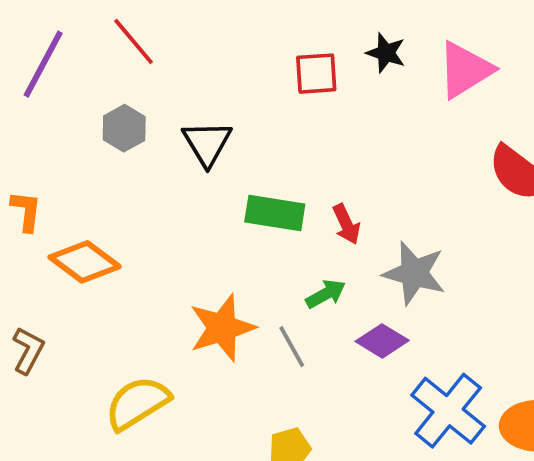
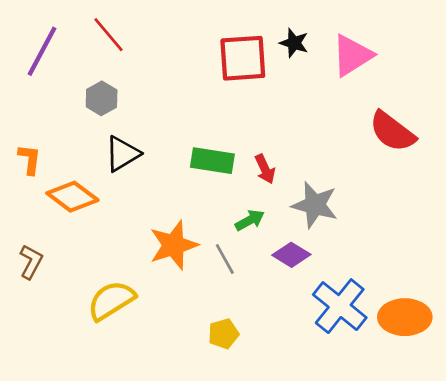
red square: (316, 74) -> (243, 58), size x1.5
black triangle: (207, 143) -> (122, 154), moved, turned 30

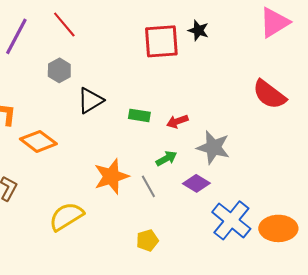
pink triangle: (352, 55) -> (274, 22), moved
black triangle: (122, 154) -> (90, 100), moved
green rectangle: (212, 161) -> (139, 115), size x0.7
red arrow: (265, 169) -> (177, 121), turned 95

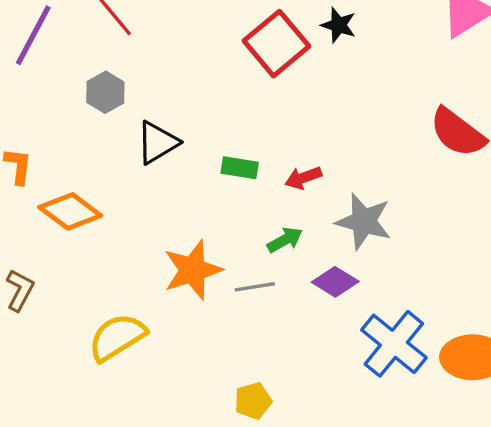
red square: (161, 41) -> (276, 44), turned -36
gray line: (148, 186) -> (255, 287), turned -70
yellow pentagon: (147, 240) -> (253, 401), moved

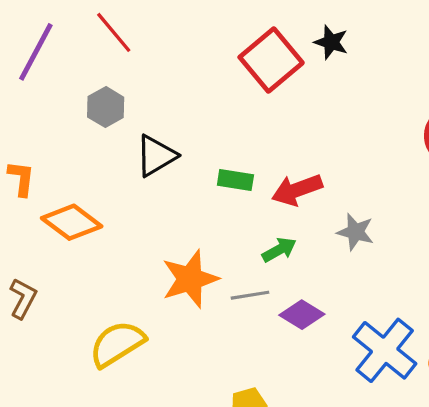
red arrow: (303, 178) -> (297, 190), size x1.4
gray star: (364, 221) -> (355, 232), size x0.7
purple diamond: (335, 282) -> (302, 315), moved

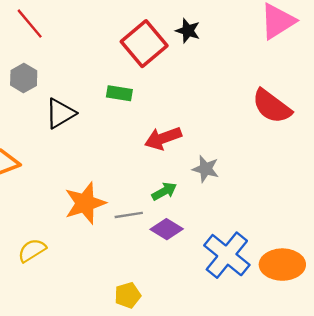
green rectangle: (235, 180) -> (119, 93), moved
green arrow: (279, 250) -> (164, 191), moved
yellow semicircle: (117, 344) -> (32, 250), size x0.7

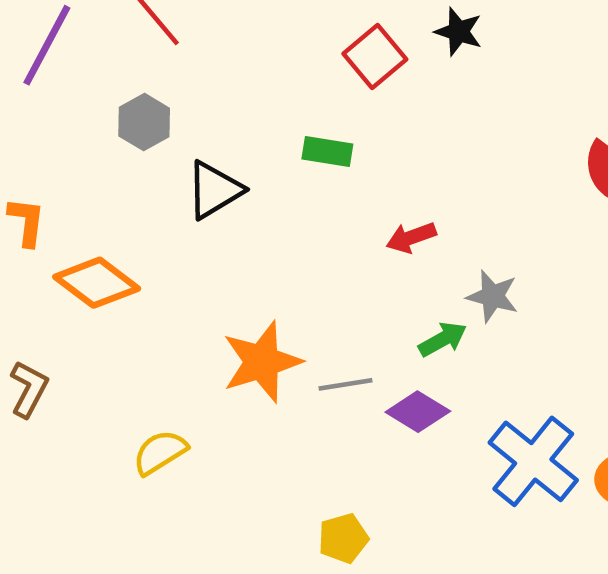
red square: (144, 44) -> (375, 56), size x0.7
red arrow: (163, 138) -> (411, 237), size x0.7
green arrow: (164, 191) -> (443, 339), moved

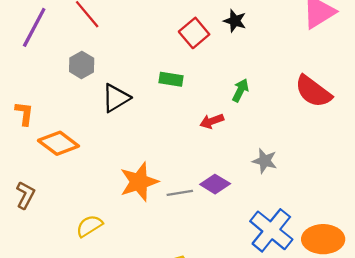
gray star: (492, 296) -> (265, 161), moved
green arrow: (443, 339) -> (240, 90), moved, turned -35
purple diamond: (418, 412) -> (215, 184), moved

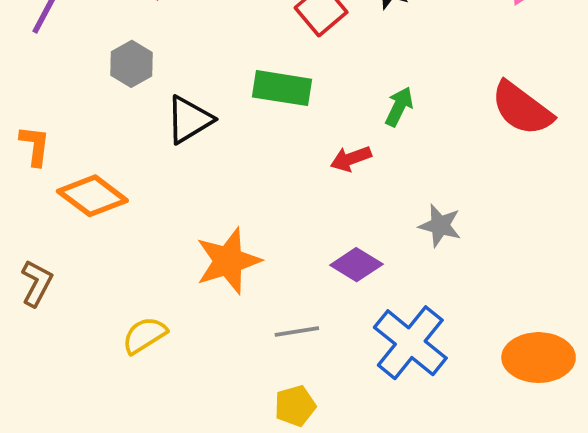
green rectangle: (171, 79) -> (282, 88), size x1.4
gray line: (180, 193) -> (297, 332), moved
blue cross: (271, 230) -> (410, 343), moved

